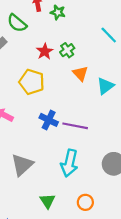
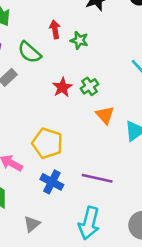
yellow pentagon: (32, 82) -> (47, 143), moved
blue cross: (49, 120) -> (52, 182), moved
gray triangle: (22, 165) -> (32, 224), size x0.6

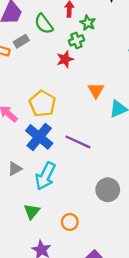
green cross: (90, 86) -> (76, 40), moved
blue cross: (52, 182) -> (39, 137), size x1.4
cyan arrow: (89, 223) -> (45, 176), moved

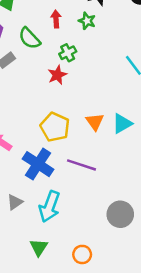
green star: (88, 23) -> (87, 21), moved
orange triangle: (96, 90) -> (95, 122), moved
yellow pentagon: (42, 104) -> (55, 127), moved

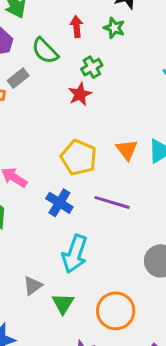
blue cross: (38, 164) -> (59, 203), size x0.7
gray triangle: (15, 202) -> (33, 286), moved
orange circle: (82, 254) -> (116, 311), size x1.6

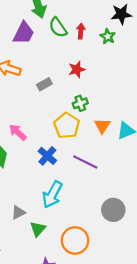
green semicircle: (45, 51) -> (58, 27), moved
green cross: (92, 67) -> (80, 103), moved
gray rectangle: (18, 78) -> (44, 84), moved
red star: (80, 94) -> (77, 69), moved

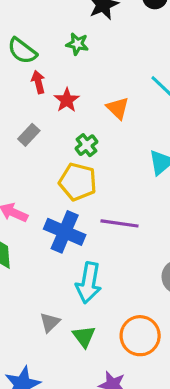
red arrow: (81, 31) -> (38, 82), moved
green star: (108, 36) -> (77, 44), moved
orange triangle: (102, 126) -> (118, 108), moved
blue cross: (47, 156) -> (65, 232), size x1.4

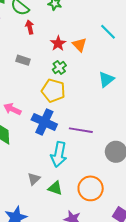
red star: (67, 100) -> (58, 43), moved
gray rectangle: (29, 135) -> (23, 60), turned 64
purple line: (119, 223) -> (81, 130), moved
green triangle: (84, 336) -> (55, 188), turned -35

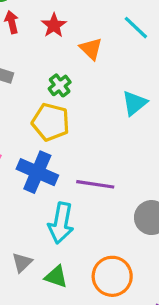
red star: (58, 43) -> (54, 25), moved

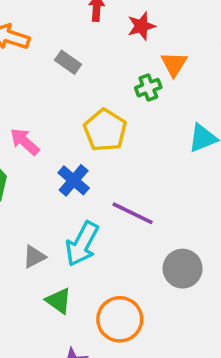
green cross: (60, 85) -> (148, 88), moved
blue cross: (37, 172) -> (74, 180), size x0.7
gray triangle: (22, 263) -> (34, 257), moved

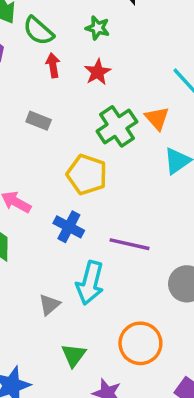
orange triangle: (174, 64) -> (157, 118), moved
green cross: (148, 88) -> (117, 126), size x1.6
green triangle: (59, 301) -> (74, 355), moved, turned 44

